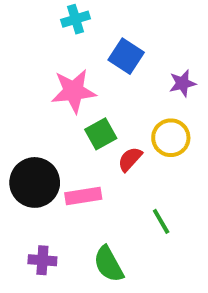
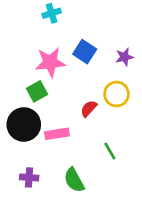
blue square: (126, 56) -> (85, 52), moved
green square: (101, 134) -> (37, 91), moved

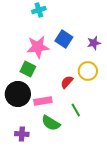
green square: (37, 91) -> (28, 69), turned -35
green line: (110, 151) -> (76, 110), moved
green semicircle: (74, 180) -> (51, 123), moved, turned -30

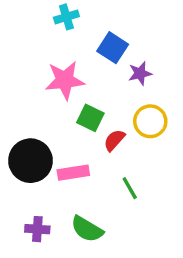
blue square: (64, 39) -> (113, 48), moved
purple star: (94, 43) -> (140, 73), moved
green square: (28, 69) -> (90, 118), moved
green semicircle: (51, 123) -> (87, 229), moved

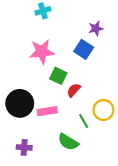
blue square: (113, 48) -> (84, 49), moved
purple star: (140, 73) -> (96, 28), moved
yellow circle: (150, 121) -> (103, 110), moved
green semicircle: (87, 229) -> (68, 142), moved

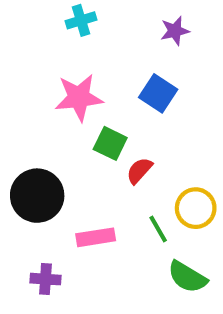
purple star: (96, 28) -> (175, 31), moved
pink rectangle: (47, 111) -> (96, 237), moved
green semicircle: (68, 142) -> (187, 277), moved

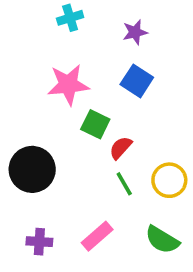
purple star: (175, 31) -> (135, 32), moved
green line: (158, 229) -> (124, 184), moved
pink rectangle: (96, 237) -> (97, 236), moved, turned -32

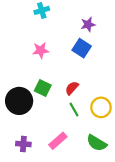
purple star: (135, 32) -> (88, 24), moved
pink star: (68, 85) -> (41, 50), size x0.7
green square: (95, 124) -> (43, 88), moved

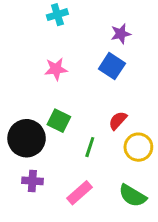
red semicircle: (72, 88) -> (118, 121), moved
green line: (74, 110) -> (90, 147), moved, turned 48
purple cross: (23, 144) -> (32, 181), moved

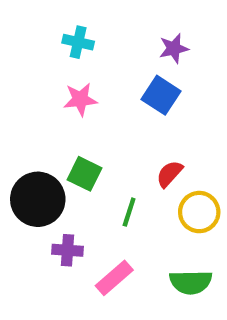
cyan cross: (57, 15) -> (78, 42), moved, turned 30
purple cross: (32, 181) -> (68, 250), moved
green semicircle: (133, 196) -> (191, 282), turned -32

